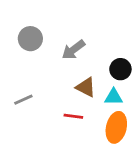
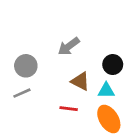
gray circle: (30, 39) -> (26, 66), moved
orange ellipse: (116, 127) -> (109, 119), turned -44

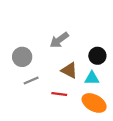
gray line: (22, 93) -> (31, 80), moved
orange ellipse: (109, 119) -> (94, 103), turned -30

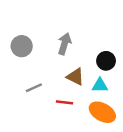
gray arrow: (59, 40) -> (64, 44), turned 144
gray circle: (22, 57) -> (22, 46), moved

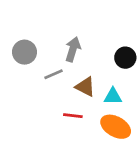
black circle: (106, 61) -> (125, 58), moved
gray line: (34, 88) -> (53, 74), moved

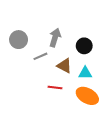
black circle: (125, 58) -> (84, 46), moved

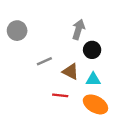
gray arrow: (55, 38) -> (78, 29), moved
gray circle: (19, 40) -> (17, 31), moved

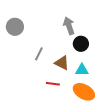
gray arrow: (78, 29) -> (69, 26), turned -36
gray line: (44, 61) -> (39, 54), turned -40

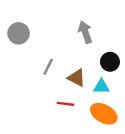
black circle: (81, 44) -> (110, 62), moved

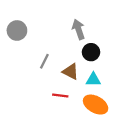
black circle: (110, 62) -> (91, 52), moved

